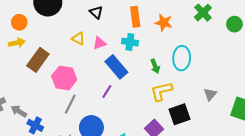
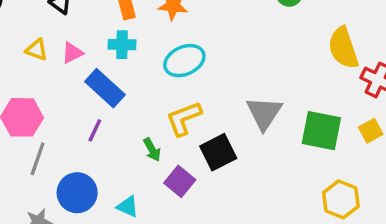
cyan ellipse: (182, 58) -> (184, 61), moved, turned 70
green arrow: (155, 66) -> (152, 150), moved
gray triangle: (210, 94) -> (264, 113), size x1.6

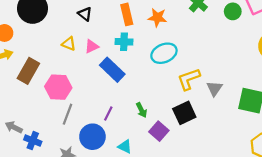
gray triangle: (264, 113) -> (215, 88), size x0.7
yellow L-shape: (184, 118) -> (189, 79), moved
purple line: (95, 130) -> (108, 113), moved

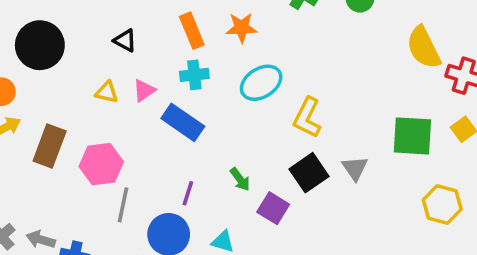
yellow L-shape: (189, 79) -> (307, 118), turned -35
gray triangle: (215, 88) -> (355, 168), moved

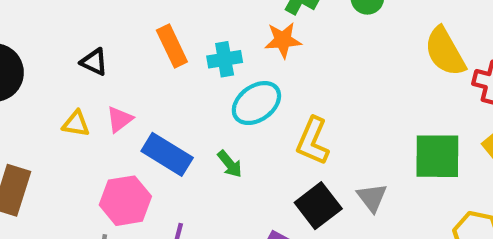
orange star: (241, 28) -> (283, 40), moved
cyan cross: (194, 75) -> (225, 59), moved
pink hexagon: (101, 164) -> (125, 201), moved
green arrow: (240, 179) -> (230, 164), moved

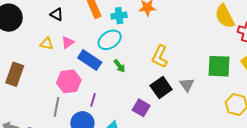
cyan ellipse: (256, 103) -> (110, 40), moved

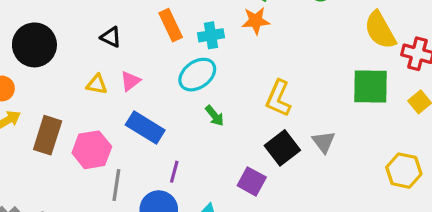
blue rectangle: (90, 60) -> (145, 127), moved
green square: (219, 66) -> (371, 86), moved
pink hexagon: (69, 81) -> (92, 150), moved

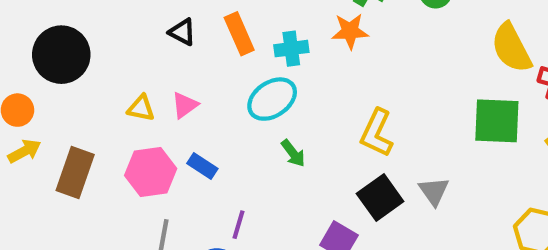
black triangle: (111, 37) -> (182, 32), moved
blue rectangle: (145, 127) -> (202, 166), size x0.6
pink hexagon: (92, 150) -> (151, 172), moved

